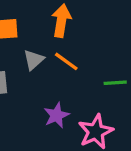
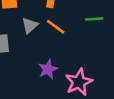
green line: (115, 83) -> (94, 19), moved

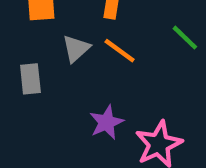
green line: (94, 19) -> (185, 38), turned 48

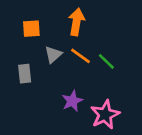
green line: (185, 38) -> (106, 61), moved

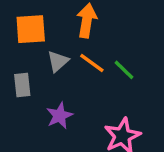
orange square: (31, 29) -> (31, 29), size x1.4
purple star: (72, 101) -> (60, 116), moved

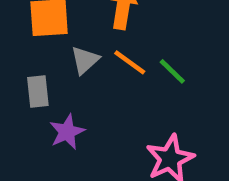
purple star: (60, 116) -> (67, 132), moved

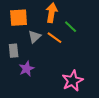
green line: (172, 71) -> (71, 27), moved

